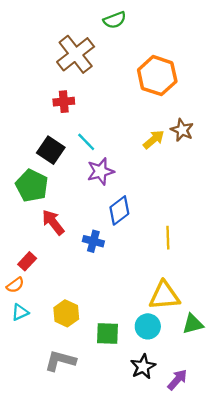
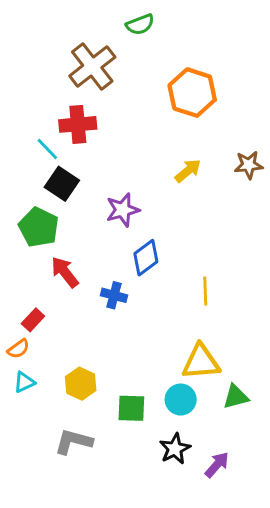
red cross: (64, 102) -> (78, 124), size x1.4
brown star: (182, 130) -> (249, 165), moved, turned -30
cyan line: (86, 142) -> (47, 149), moved

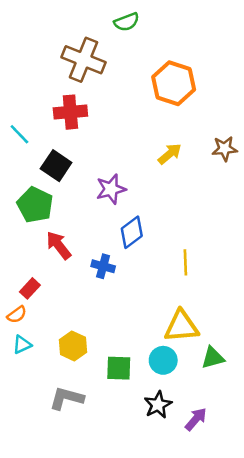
brown cross: (92, 66) -> (83, 60), turned -30
cyan line: (47, 149) -> (19, 134), moved

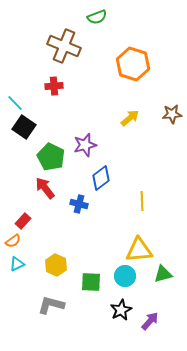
red cross: (70, 112) -> (54, 86), size x0.7
black square: (56, 166) -> (24, 127), moved
green pentagon: (35, 205) -> (51, 157), moved

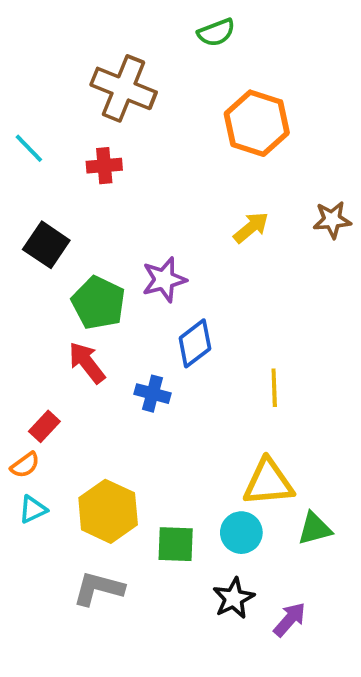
green semicircle: (97, 17) -> (216, 32), moved
cyan line: (15, 103) -> (29, 148), moved
yellow hexagon: (56, 265) -> (108, 511), size x1.4

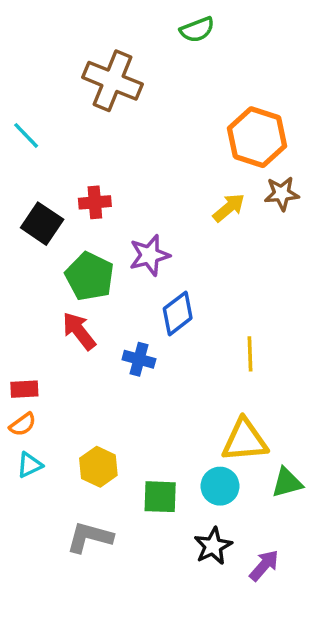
orange hexagon: (257, 123) -> (257, 137), moved
red cross: (104, 166) -> (95, 202), moved
brown star: (332, 220) -> (282, 194), moved
red rectangle: (44, 426) -> (24, 389), moved, turned 44
yellow hexagon: (108, 511) -> (98, 467), size x0.7

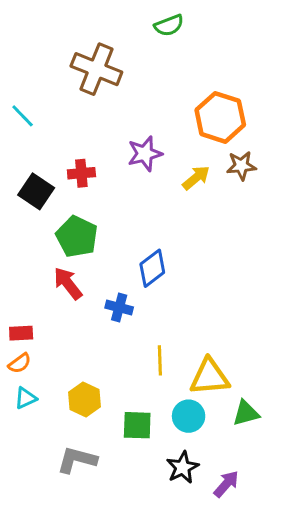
purple star: (150, 255) -> (145, 154), moved
yellow line: (250, 354) -> (160, 360), moved

